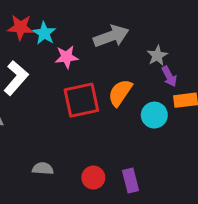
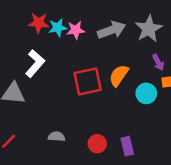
cyan star: (44, 33) -> (58, 28), turned 30
gray star: (157, 56) -> (149, 29), moved, size x1.6
pink star: (67, 57) -> (76, 30), moved

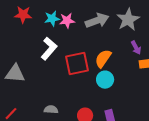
red star: (39, 23) -> (23, 15), moved
white L-shape: (35, 64) -> (49, 49), moved
cyan circle: (146, 93) -> (105, 80), moved

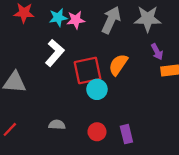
gray star: (128, 20) -> (148, 19), turned 30
gray arrow: (97, 21) -> (111, 20), turned -45
cyan circle: (105, 80) -> (97, 89), moved

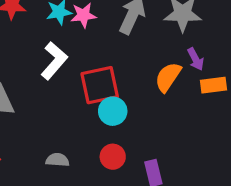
orange semicircle: (118, 65) -> (168, 77), moved
red circle: (97, 132) -> (113, 157), moved

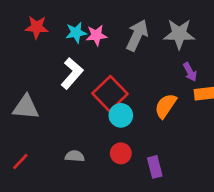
orange semicircle: (168, 77) -> (166, 106), moved
red square: (100, 85) -> (110, 94), turned -32

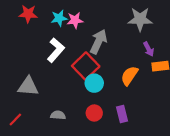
gray arrow: (137, 35) -> (98, 42), moved
gray triangle: (26, 107) -> (28, 86), moved
purple rectangle: (155, 167) -> (122, 114), moved

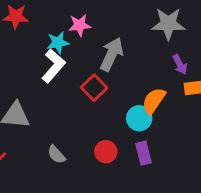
cyan star: (59, 18) -> (58, 43), moved
red square: (86, 66) -> (94, 88), size x0.7
cyan circle: (94, 83) -> (139, 118), moved
gray semicircle: (58, 115) -> (56, 155), turned -136

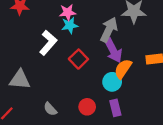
cyan star: (58, 43) -> (70, 25), moved
gray arrow: (112, 54) -> (109, 30), moved
purple arrow: (180, 64) -> (113, 50), moved, size x1.6

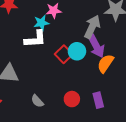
cyan star: (70, 25) -> (41, 23), moved
white L-shape: (48, 43) -> (35, 39), turned 45
cyan circle: (112, 82) -> (77, 51), moved

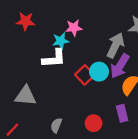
purple arrow: (96, 46) -> (120, 66), turned 60
purple rectangle: (98, 100) -> (122, 113), moved
gray semicircle: (37, 101) -> (56, 125), turned 64

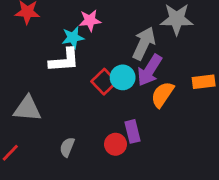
purple rectangle: (122, 113) -> (133, 131), moved

